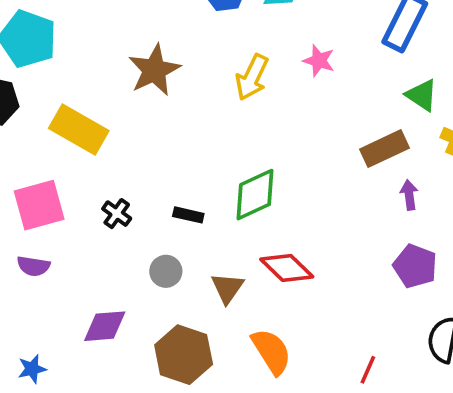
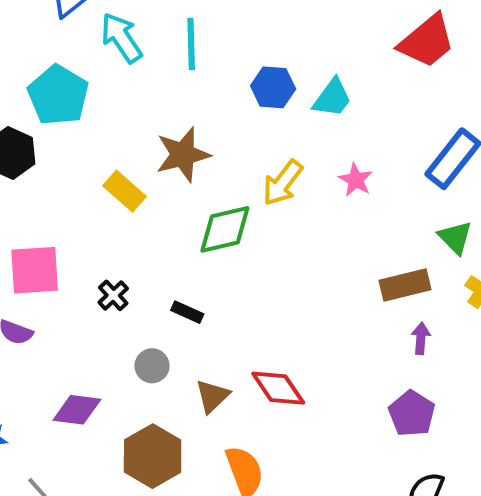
yellow rectangle: (79, 130) -> (125, 191), moved, size x0.7
green diamond: (255, 195) -> (225, 229), moved

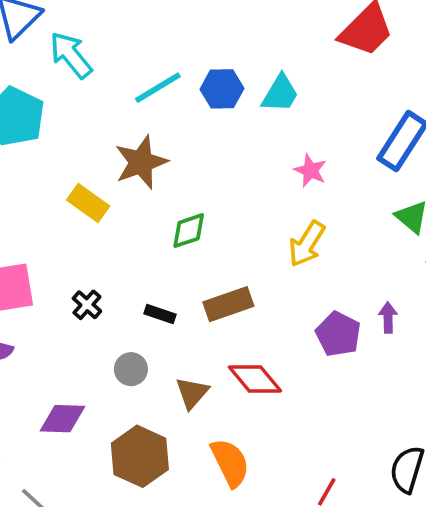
cyan line: (191, 44) -> (158, 88), moved, turned 66
yellow arrow: (283, 183) -> (307, 244), moved
green diamond: (225, 229) -> (189, 231), size x0.7
brown rectangle: (405, 285) -> (228, 304), moved
purple pentagon: (412, 413) -> (338, 334), moved

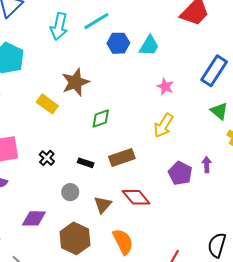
cyan arrow: (71, 55) -> (59, 26), moved, turned -128
cyan line: (158, 88) -> (96, 21), moved

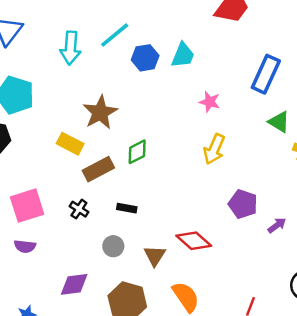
brown rectangle: (122, 158) -> (98, 169), moved
purple arrow: (207, 165) -> (277, 225), moved, turned 63

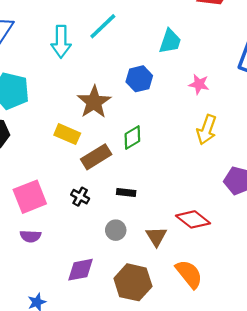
blue hexagon: (145, 58) -> (139, 79), moved

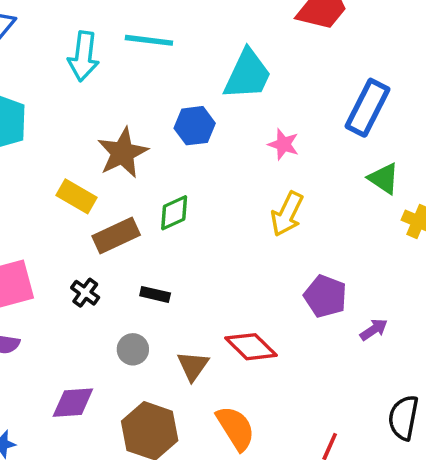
cyan line: (103, 26) -> (149, 40), turned 44
cyan trapezoid: (170, 41) -> (247, 75), size x1.4

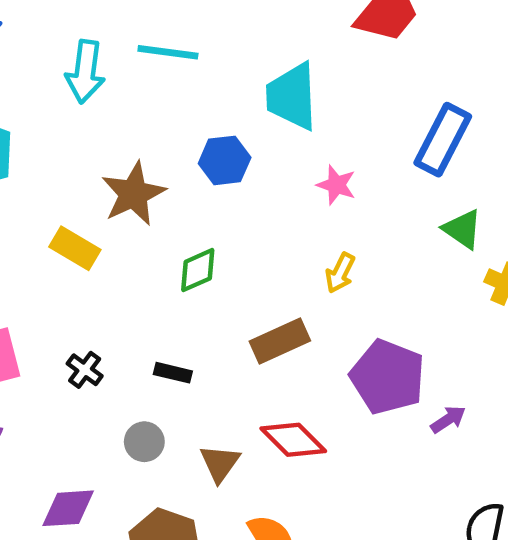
cyan trapezoid: (247, 75) -> (292, 97), turned 152
yellow arrow: (287, 214) -> (340, 273), size x0.7
brown rectangle: (116, 236) -> (280, 341), moved
purple pentagon: (325, 296) -> (388, 377), size x1.4

